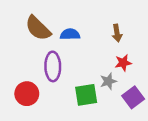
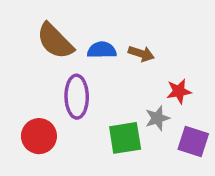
brown arrow: (117, 33) -> (141, 54), moved, turned -63
purple square: (133, 97) -> (193, 141), turned -35

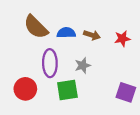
red star: (179, 91) -> (122, 39), moved
gray star: (157, 118) -> (83, 65), moved
green square: (125, 138) -> (67, 90), moved

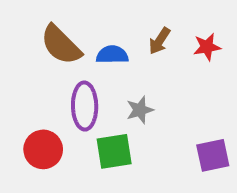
brown arrow: (92, 35) -> (160, 41), moved, turned 105
red star: (122, 39) -> (207, 47), moved
purple square: (126, 92) -> (213, 155), turned -30

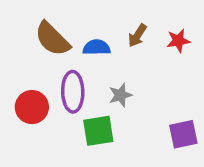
red circle: (43, 149) -> (32, 107), moved

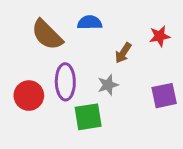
brown arrow: (137, 36) -> (123, 53), moved
blue semicircle: (97, 47) -> (90, 23), moved
purple square: (183, 134) -> (164, 96), moved

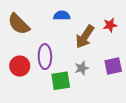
brown semicircle: (47, 35) -> (19, 24), moved
brown arrow: (123, 53) -> (85, 37), size x1.6
gray star: (108, 85) -> (82, 68), moved

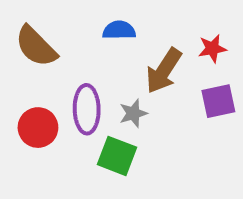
purple square: (113, 66) -> (218, 101), moved
gray star: (82, 68) -> (133, 113), moved
green square: (61, 81) -> (117, 156), turned 30

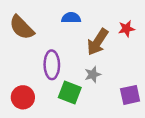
purple square: (218, 101) -> (130, 95), moved
gray star: (133, 113) -> (93, 74), moved
red circle: (38, 128) -> (23, 97), moved

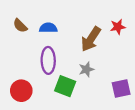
blue semicircle: (71, 18) -> (48, 28), moved
brown semicircle: (22, 27) -> (20, 26), size x0.6

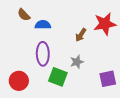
brown semicircle: (20, 26) -> (24, 15), moved
red star: (118, 27) -> (105, 24), size x1.6
brown arrow: (91, 39) -> (81, 35), size x0.6

